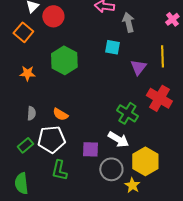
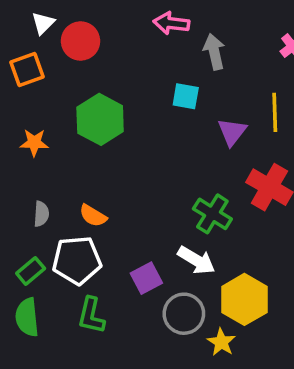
orange square: (23, 32) -> (27, 70), turned 30
purple square: (90, 149) -> (146, 278), turned -30
green semicircle: (21, 183) -> (27, 317), moved

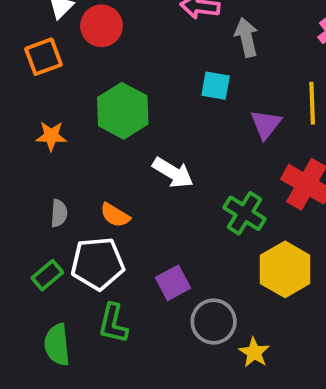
white arrow: (196, 260) -> (173, 173), moved
yellow hexagon: (244, 299) -> (285, 269), moved
green semicircle: (27, 317) -> (57, 345), moved

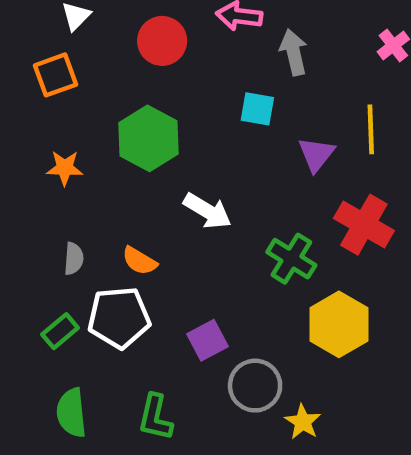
red circle: (101, 26) -> (162, 41), moved
green L-shape: (113, 323) -> (155, 417), moved

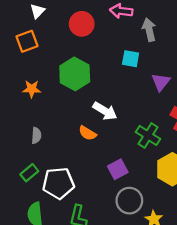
orange semicircle: (139, 261) -> (87, 133), moved
white pentagon: (119, 318) -> (58, 183), moved
purple square: (207, 340) -> (118, 169), moved

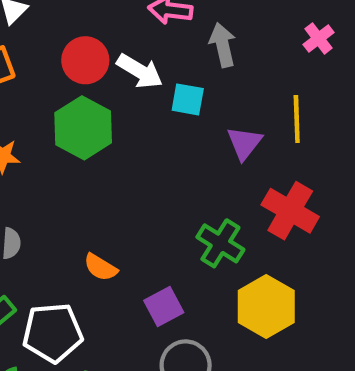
red circle: (82, 24) -> (85, 60), moved
white arrow: (105, 111) -> (140, 71), moved
orange semicircle: (87, 133) -> (101, 267), moved

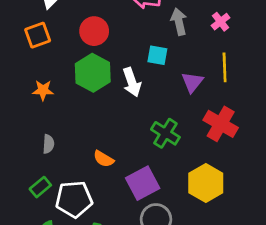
pink cross: (319, 38) -> (221, 22), moved
white arrow: (140, 71) -> (132, 82), moved, turned 40
green cross: (220, 243) -> (165, 133), moved
purple square: (164, 307) -> (143, 183), size x1.4

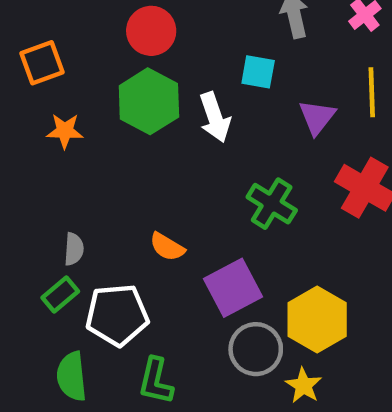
orange square: (38, 35) -> (42, 63), moved
gray semicircle: (48, 144) -> (74, 249), moved
yellow hexagon: (206, 183) -> (317, 320), moved

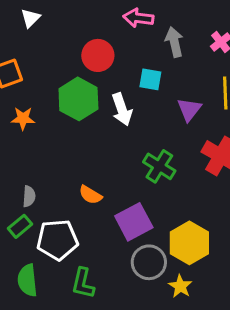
red circle: (151, 31) -> (98, 55), moved

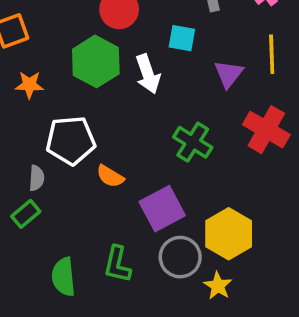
white pentagon: (57, 240) -> (71, 140), moved
green semicircle: (27, 280) -> (63, 277), moved
green L-shape: (83, 283) -> (117, 264), moved

